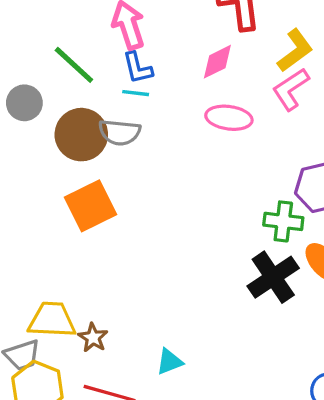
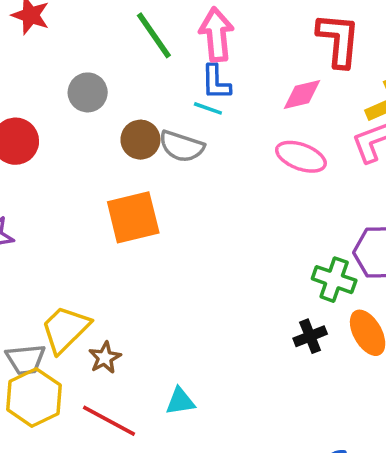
green line: (74, 65) -> (154, 35), moved
brown circle: (81, 135) -> (140, 140), size x0.7
black cross: (273, 277) -> (310, 336), size x0.6
yellow trapezoid: (52, 320) -> (65, 329), turned -60

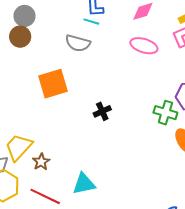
brown circle: (140, 140) -> (20, 37), moved
black cross: (310, 336) -> (102, 111), moved
cyan triangle: (180, 401) -> (84, 184), size x1.4

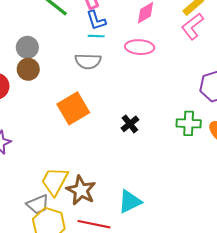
pink ellipse: (144, 46) -> (140, 47), moved
green cross: (165, 113) -> (189, 123), moved
brown star: (41, 162) -> (81, 190), size x1.6

